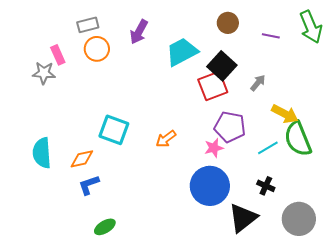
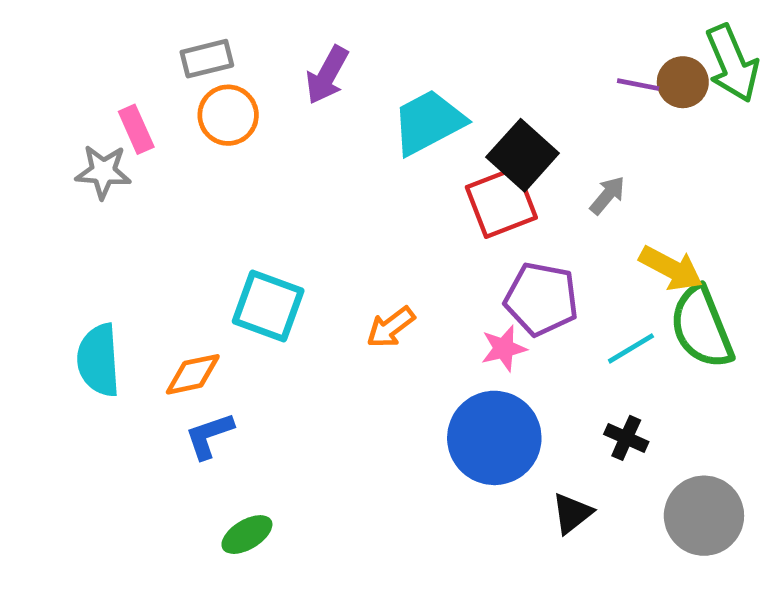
brown circle: (228, 23) -> (683, 82), moved
black triangle: (243, 218) -> (572, 513), size x0.6

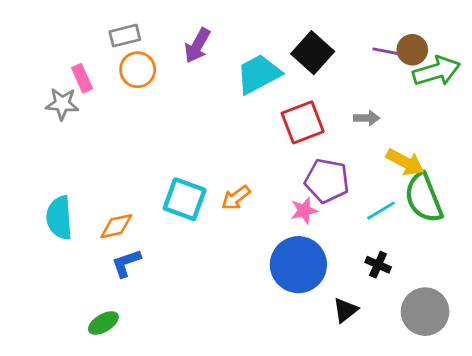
green arrow: (732, 63) -> (436, 71), moved, turned -84
black square: (523, 155) -> (313, 53), moved
gray arrow: (607, 195) -> (367, 118), turned 50
cyan square: (268, 306) -> (185, 199), moved
green ellipse: (247, 535) -> (103, 323), moved

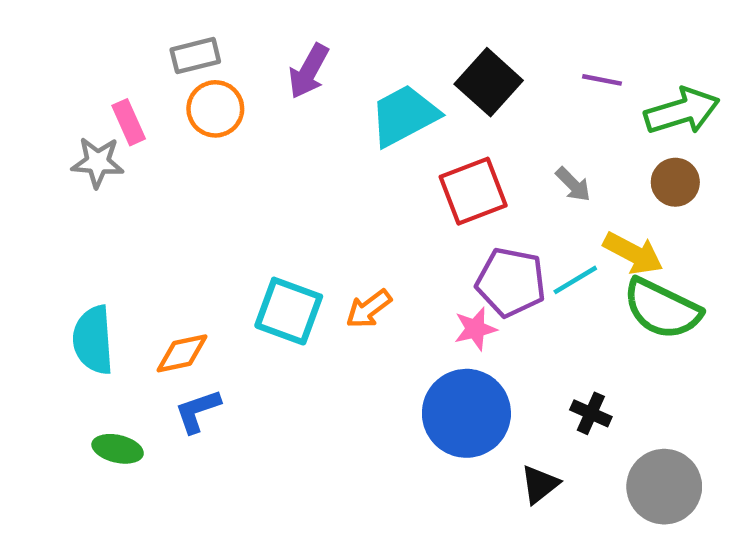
brown circle: (412, 50) -> (675, 182), moved
gray arrow: (367, 118) -> (573, 184), turned 45
green semicircle: (424, 198) -> (662, 309), turned -42
cyan line: (381, 211) -> (575, 280), moved
green ellipse: (103, 323) -> (118, 449), moved, turned 44

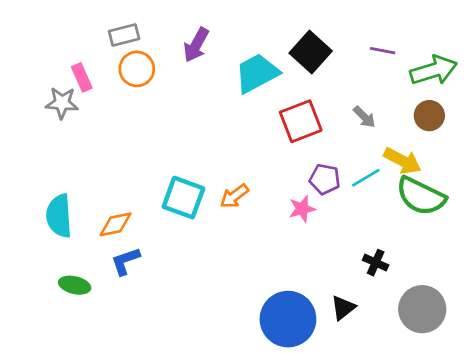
purple pentagon: (511, 282) -> (325, 179), size x0.7
blue circle: (466, 413) -> (288, 319), moved

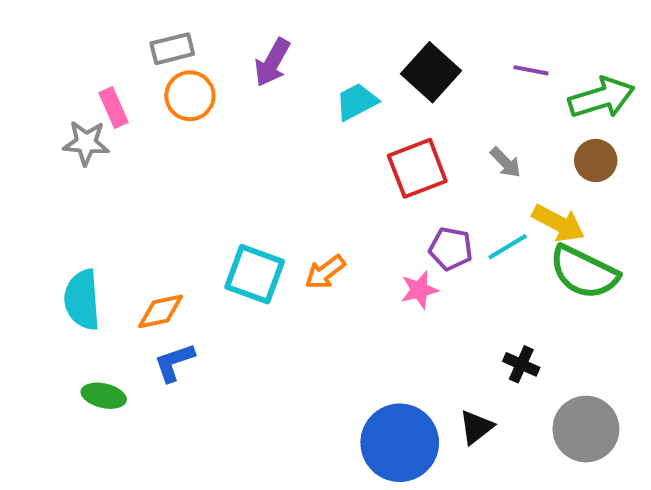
cyan trapezoid: (257, 73) -> (357, 102), size x0.7

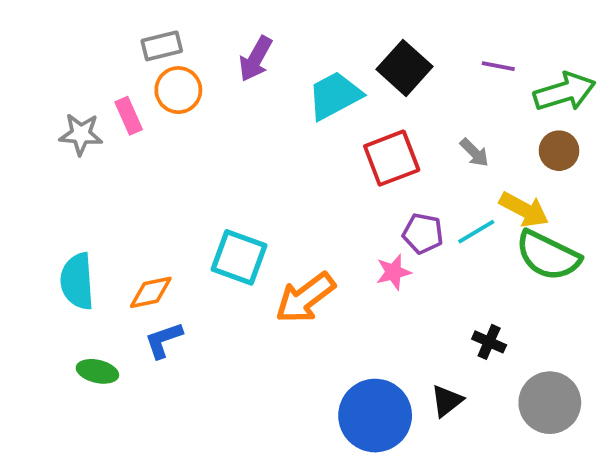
cyan trapezoid: (357, 102) -> (335, 96), size x1.4
pink rectangle: (113, 108) -> (129, 116), moved
orange arrow: (325, 272) -> (305, 298), moved, size x1.6

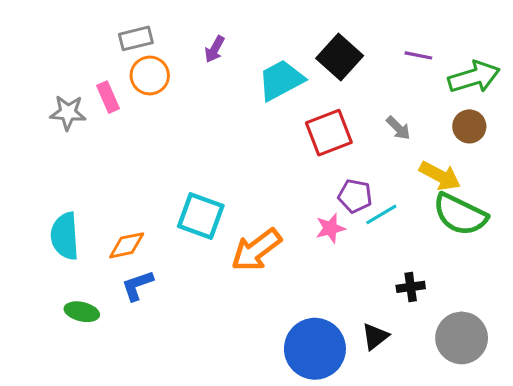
purple arrow: (256, 59) -> (215, 49), size x0.7
cyan line: (476, 232) -> (381, 214), moved
black cross: (489, 342) -> (411, 287), turned -32

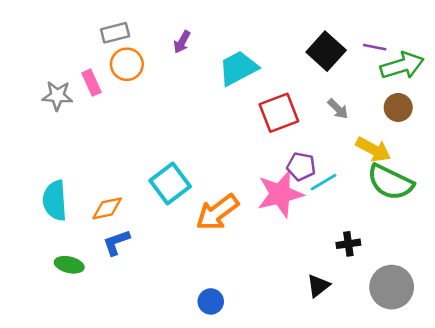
purple line: (418, 55) -> (375, 47), moved
black square: (340, 57) -> (326, 51), moved
cyan square: (201, 216) -> (170, 184), turned 33
pink star: (330, 228) -> (280, 194), size x1.8
blue circle: (315, 349) -> (211, 301), moved, size x0.5

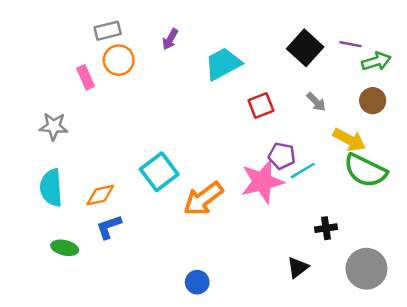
green arrow: (402, 66) -> (376, 61), size x0.7
gray star: (57, 96) -> (54, 126), moved
red square: (279, 113) -> (261, 106), size x0.7

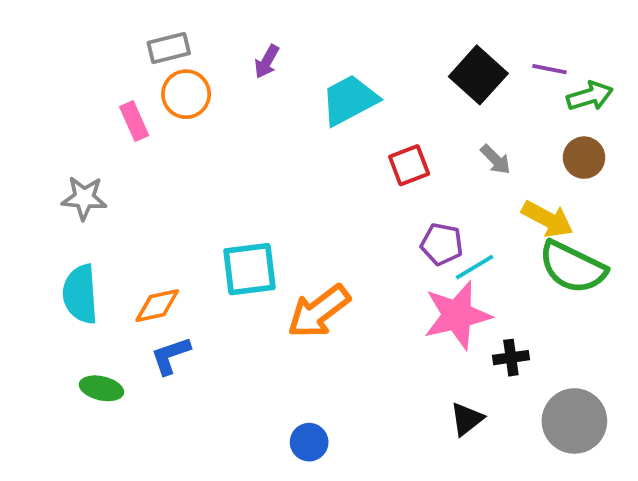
cyan square: (159, 172) -> (249, 269), turned 30
pink star: (262, 182) -> (457, 315), moved

